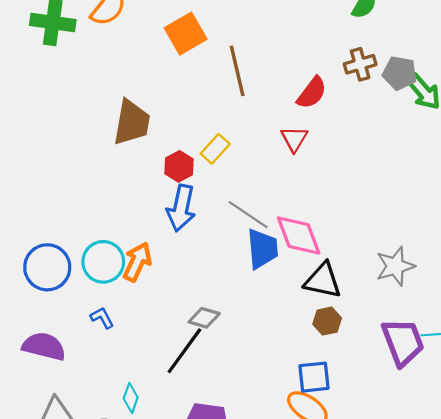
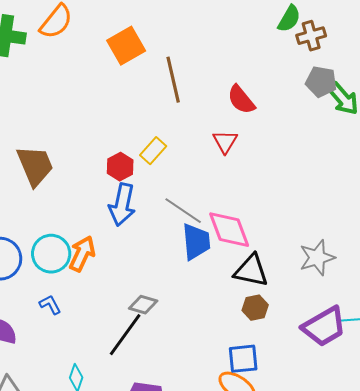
brown cross: (360, 64) -> (311, 36), moved
red semicircle: (312, 93) -> (241, 100), turned 104
brown trapezoid: (132, 122) -> (35, 166), moved, turned -33
purple trapezoid: (403, 342) -> (324, 327), turned 81

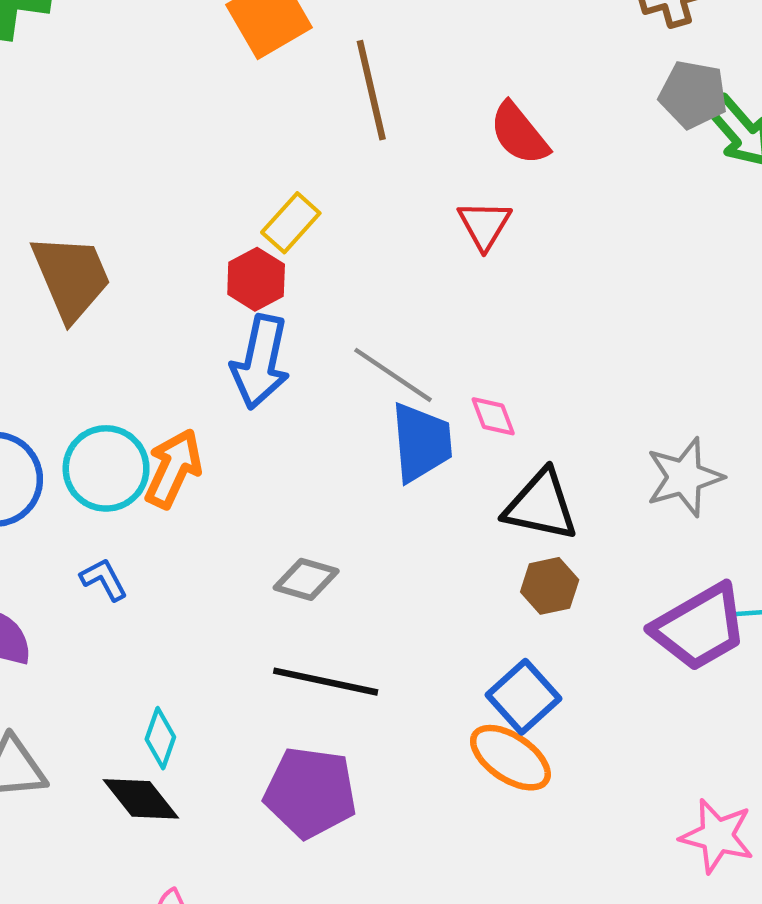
yellow rectangle: (153, 151) -> (291, 223), moved
pink diamond: (229, 230) -> (493, 416), size x0.5
black line: (125, 335) -> (326, 682), moved, turned 66
blue square: (243, 359) -> (524, 697), turned -36

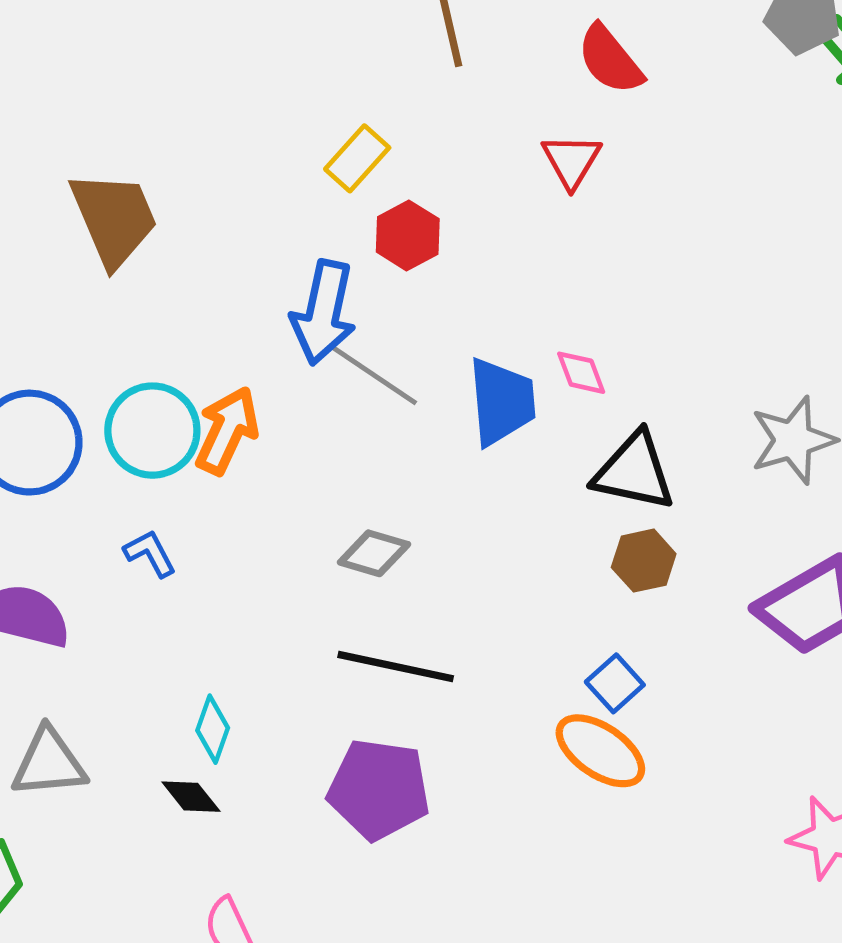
red hexagon: (256, 279) -> (408, 235), moved
gray line: (393, 375) -> (374, 375), moved
blue square: (524, 697) -> (615, 683), size x0.7
black diamond: (141, 799) -> (191, 797), size x0.7

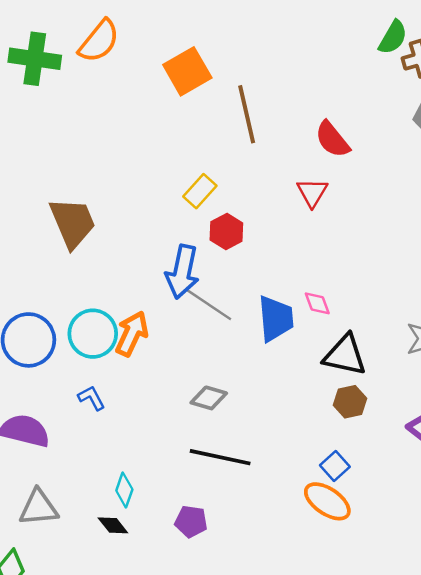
purple pentagon: (379, 789) -> (191, 522), moved, size x0.6

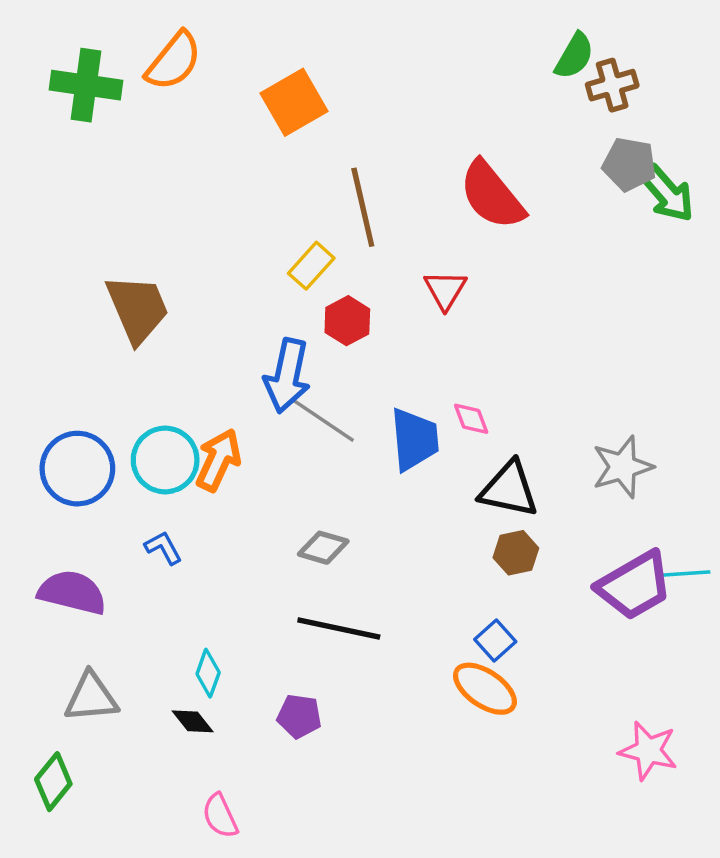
brown line: (247, 114) -> (363, 207), moved
red semicircle: (332, 139) -> (492, 195), size x1.4
red triangle: (312, 192) -> (445, 290), moved

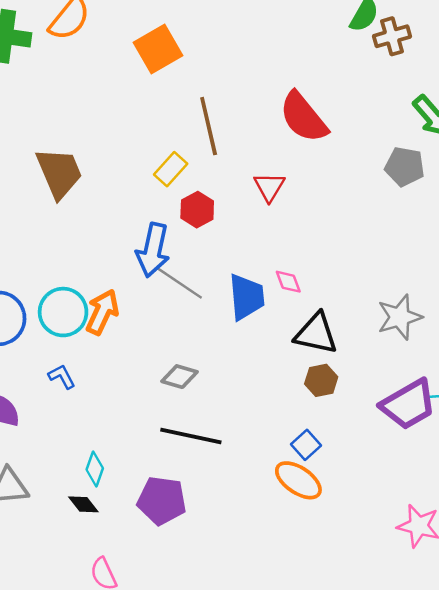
gray pentagon: (629, 164) -> (405, 167), moved
brown trapezoid: (138, 309) -> (59, 173), moved
purple pentagon: (299, 716) -> (162, 501), size x1.5

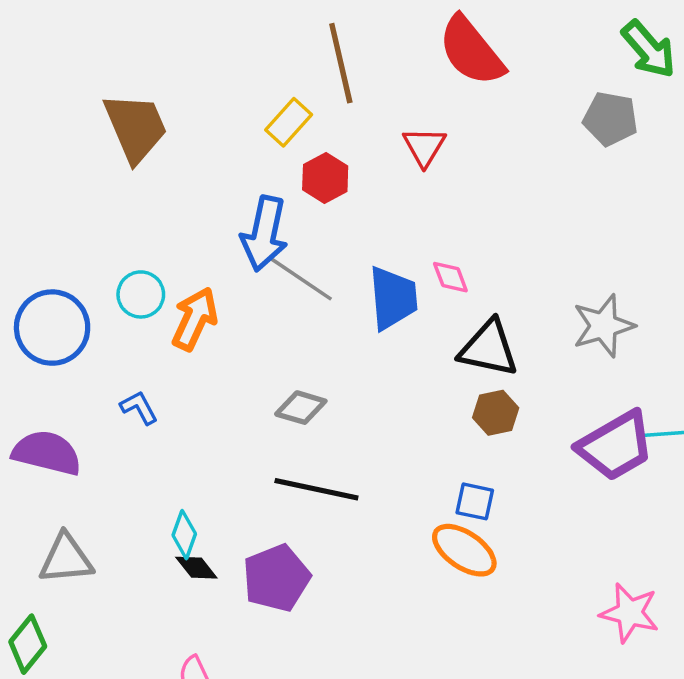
cyan circle: (63, 312) -> (141, 294), moved, size x0.7
blue square: (306, 445) -> (475, 501), turned -36
purple pentagon: (162, 501) -> (276, 578), turned -30
black diamond: (83, 504) -> (196, 568), moved

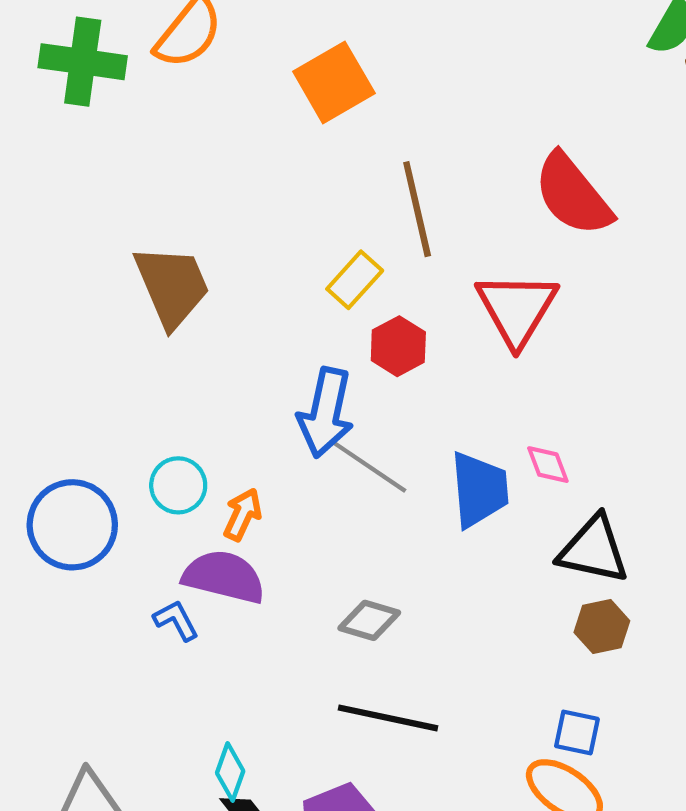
red triangle: (424, 147) -> (517, 309), size x1.6
orange arrow: (195, 319) -> (243, 514), size x0.7
purple semicircle: (47, 453) -> (224, 577), moved

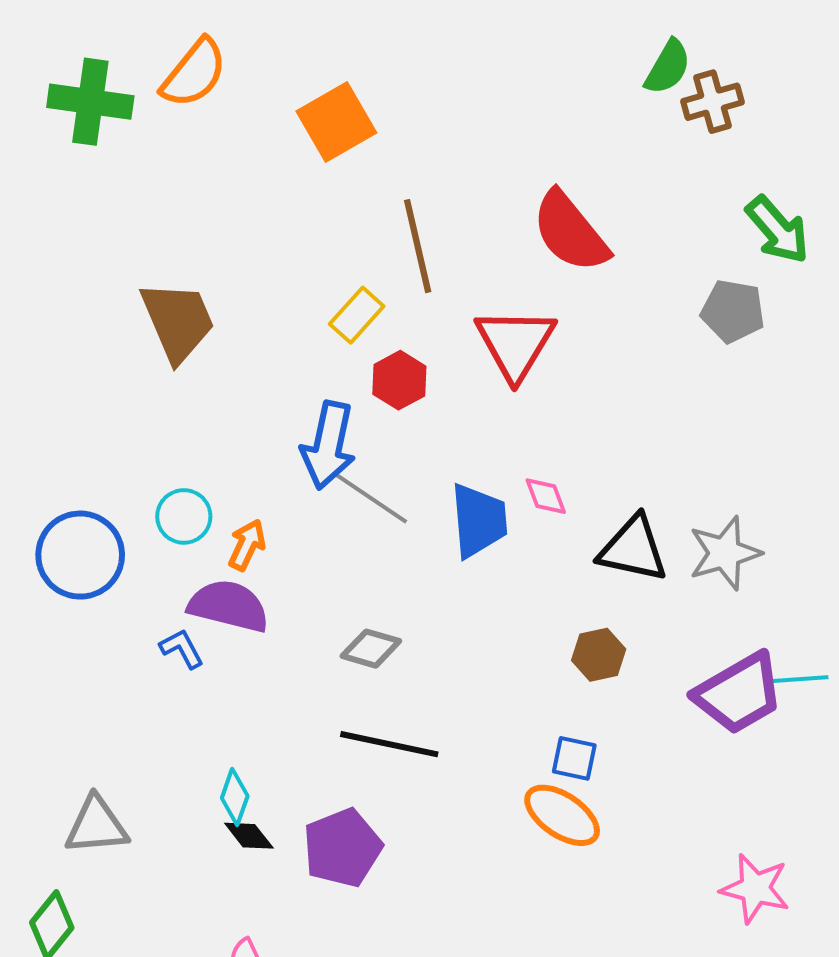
black triangle: (594, 550) -> (633, 549), moved

